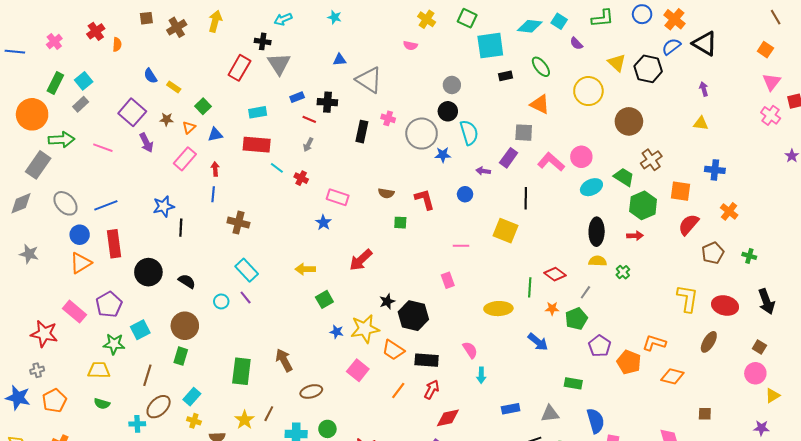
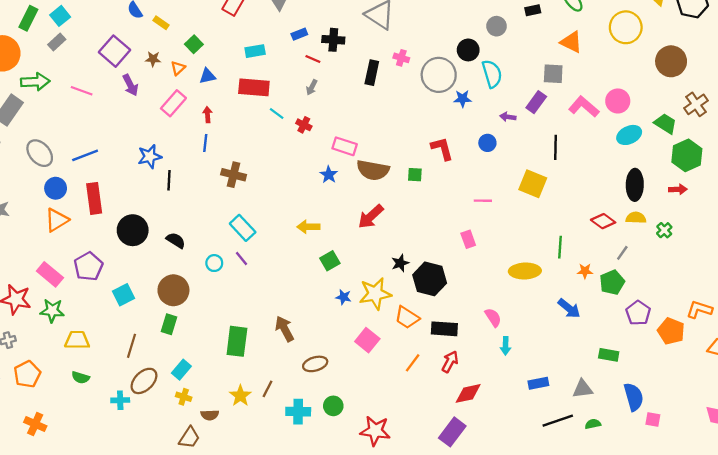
gray circle: (452, 85) -> (497, 26), moved
brown semicircle: (386, 193) -> (373, 170), moved, size x1.8
red diamond: (555, 274) -> (603, 221), moved
green star: (114, 344) -> (52, 311), moved

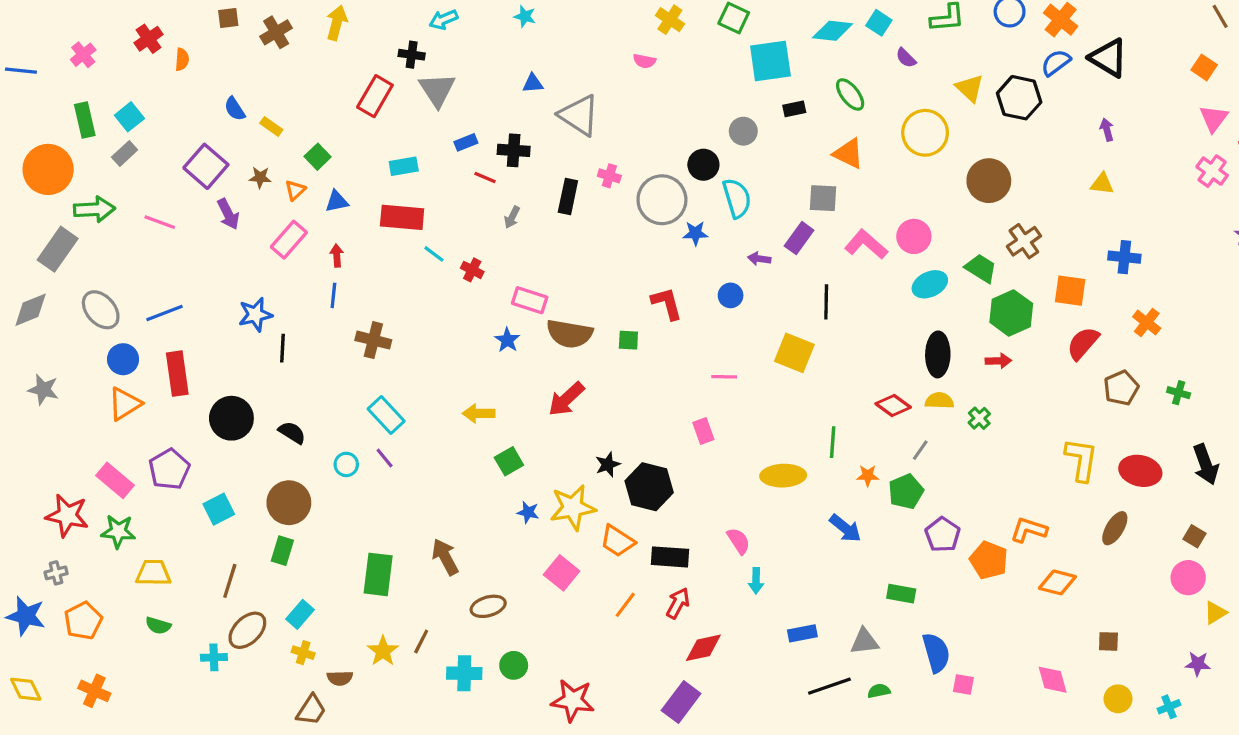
green rectangle: (28, 18) -> (85, 120), turned -40
gray arrow: (312, 87) -> (512, 217), moved

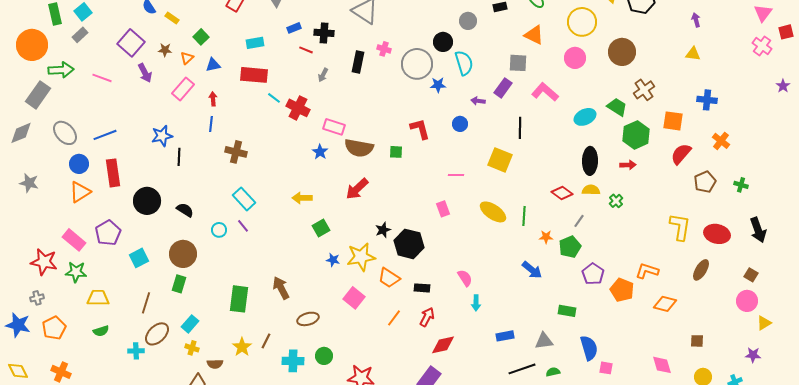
pink circle: (914, 236) -> (575, 58), moved
red cross: (472, 270) -> (298, 108), size x1.6
yellow ellipse: (783, 476) -> (493, 212), moved, turned 36
black rectangle: (670, 557) -> (422, 288), size x0.7
green semicircle: (158, 625) -> (101, 331), turned -35

